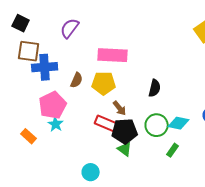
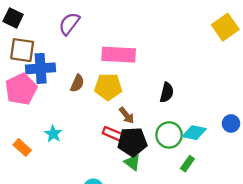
pink pentagon: (53, 105) -> (21, 89), moved
red rectangle: (108, 124) -> (113, 134), size x0.7

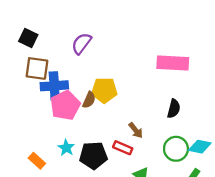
pink rectangle: (119, 55) -> (173, 63), moved
yellow pentagon: (108, 87) -> (104, 90), moved
pink pentagon: (21, 89) -> (65, 105), moved
black pentagon: (132, 142) -> (93, 155), moved

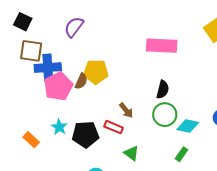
green circle: (176, 149) -> (165, 115), moved

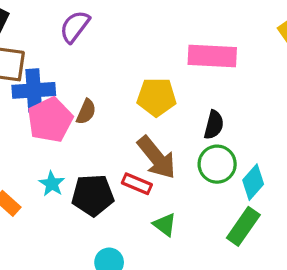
yellow pentagon: (96, 72) -> (157, 97), moved
brown arrow: (126, 110) -> (157, 158), size x1.8
cyan diamond: (188, 126) -> (253, 182), turned -60
green rectangle: (181, 154) -> (243, 226), size x1.6

